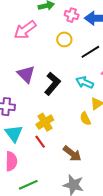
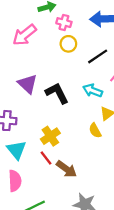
pink cross: (72, 15) -> (64, 23), moved
black L-shape: (52, 84) -> (57, 93), turned -65
brown arrow: (72, 154) -> (66, 169), moved

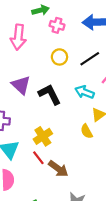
pink arrow: (24, 35) -> (18, 37), turned -45
yellow circle: (68, 44) -> (59, 57), moved

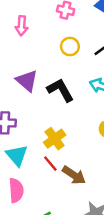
pink arrow: (18, 37) -> (22, 26), size x0.7

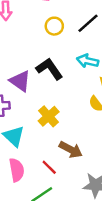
purple triangle: (27, 81) -> (20, 81), moved
red line: (50, 164) -> (49, 167), moved

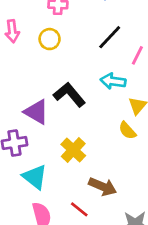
yellow circle: (54, 26) -> (50, 39), moved

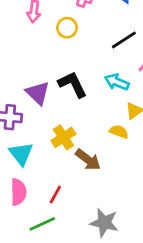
yellow semicircle: (127, 130) -> (119, 132), turned 138
brown arrow: (103, 187) -> (88, 160), moved
red line: (79, 209) -> (55, 195), turned 66

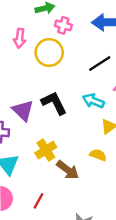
yellow circle: (67, 28) -> (49, 52), size x1.5
yellow semicircle: (119, 132) -> (98, 155), moved

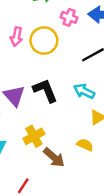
pink cross: (63, 25) -> (69, 17), moved
pink arrow: (20, 38) -> (17, 37), moved

